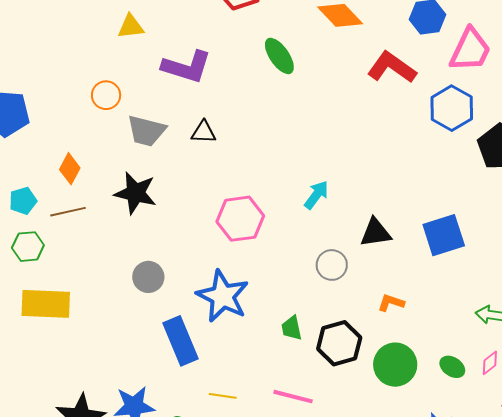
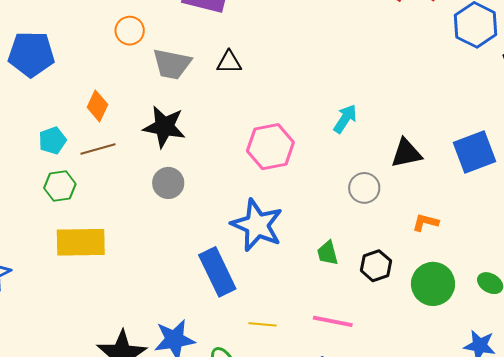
gray circle: (148, 277) -> (168, 183), moved
black hexagon: (339, 343) -> (376, 266), size x0.7

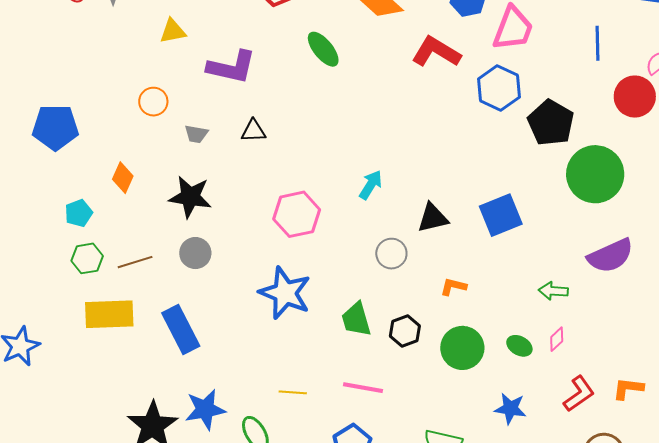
gray trapezoid: (172, 64) -> (196, 134), size x0.6
brown line: (98, 149) -> (135, 262), moved
green trapezoid: (328, 253) -> (356, 319), size x1.4
blue rectangle: (217, 272) -> (181, 330), moved

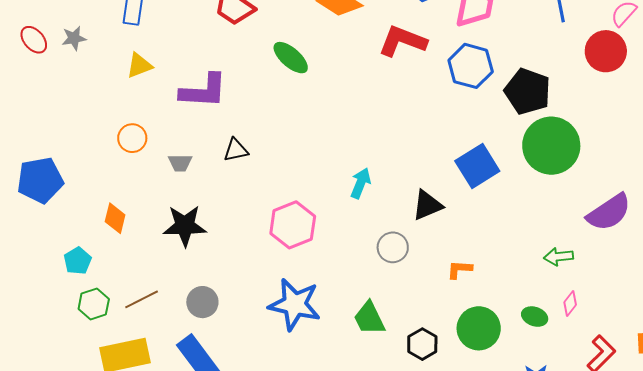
green circle: (595, 174) -> (551, 146), moved
blue square: (501, 215) -> (477, 166), moved
gray circle: (195, 253) -> (202, 302), moved
black hexagon: (405, 331) -> (422, 344), moved

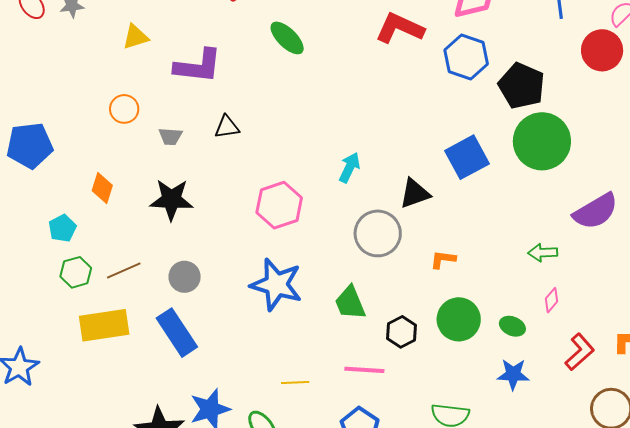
gray circle: (393, 247) -> (378, 233), size x1.5
green ellipse: (535, 317) -> (512, 326), moved

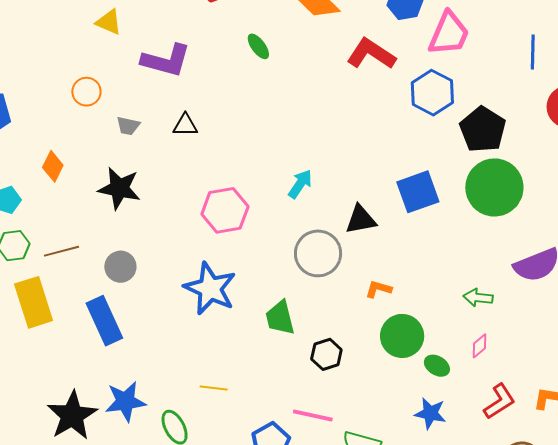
yellow triangle: (136, 37) -> (109, 22), turned 32
green ellipse: (287, 38) -> (258, 46), size x0.7
green circle: (459, 319) -> (402, 336), moved
yellow rectangle: (104, 325) -> (34, 302), turned 72
pink line: (364, 370) -> (313, 416), moved

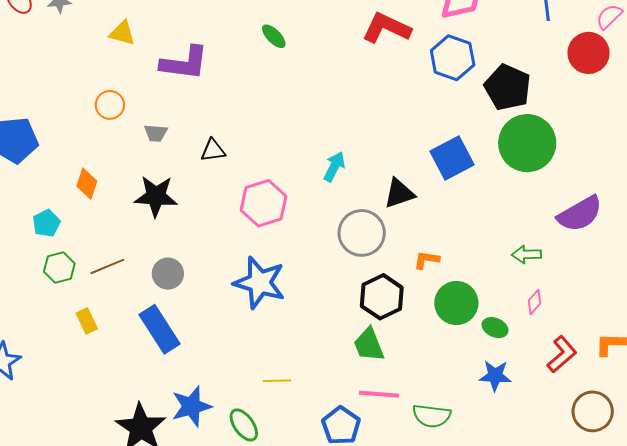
black triangle: (185, 125) -> (213, 150), moved
yellow rectangle: (34, 302) -> (87, 321), size x0.5
green trapezoid: (280, 318) -> (369, 345), moved
black hexagon: (326, 354) -> (382, 297), moved, size x1.4

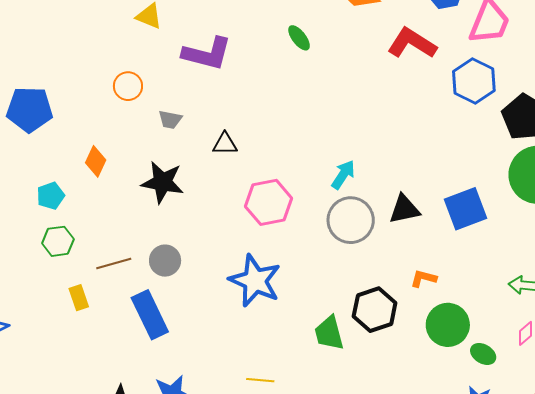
blue square: (452, 158) -> (465, 209), moved
gray circle: (362, 233) -> (351, 220), moved
brown line: (107, 266) -> (114, 264), moved
green trapezoid: (369, 345) -> (329, 333), moved

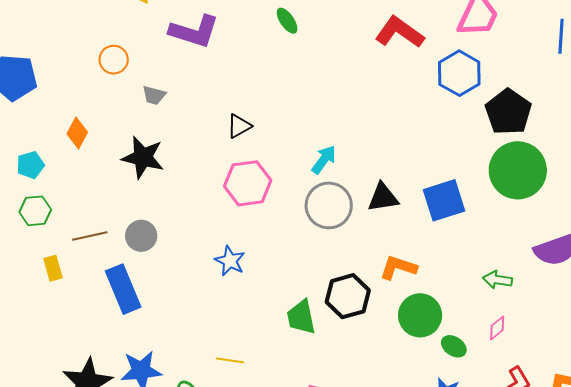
black triangle: (225, 144) -> (239, 126), moved, turned -32
orange L-shape: (423, 278) -> (398, 268), size x1.4
blue star: (255, 281) -> (230, 261), size x0.6

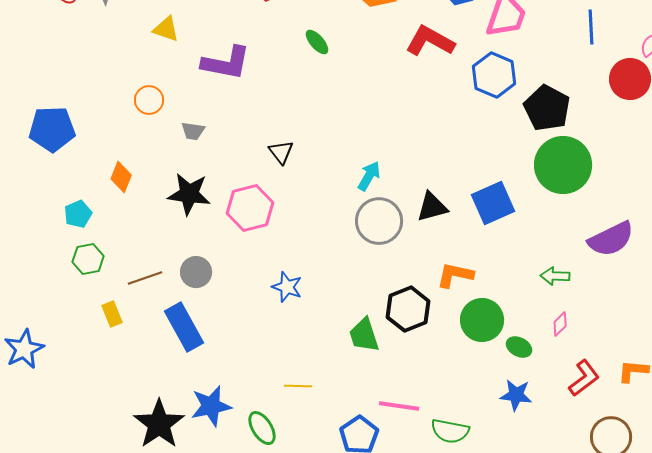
black triangle: (239, 126) -> (281, 152), turned -32
pink hexagon: (248, 183) -> (250, 208), moved

